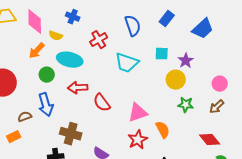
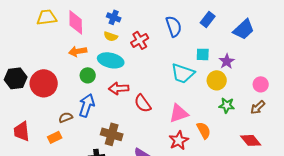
yellow semicircle: (56, 36) -> (111, 36), moved
orange arrow: (37, 51) -> (78, 51), turned 36
cyan trapezoid: (127, 63) -> (183, 73), moved
blue arrow: (46, 105) -> (87, 105), turned -145

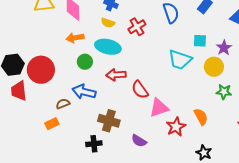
blue arrow: (87, 105) -> (84, 92), turned -95
pink triangle: (179, 113) -> (159, 108), moved
red trapezoid: (22, 131) -> (19, 91), moved

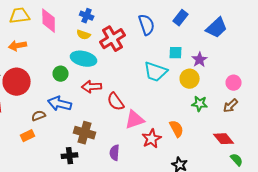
red cross: (137, 27) -> (113, 39), size x1.4
orange arrow: (75, 38) -> (18, 46), moved
purple semicircle: (139, 141) -> (115, 153), turned 63

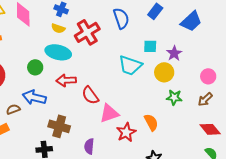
red diamond: (224, 139) -> (210, 129), moved

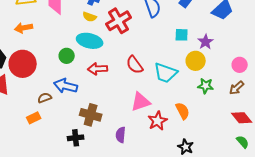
cyan trapezoid: (130, 65) -> (166, 73), moved
red semicircle: (90, 95) -> (135, 65), moved

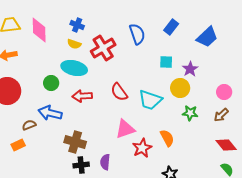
black cross: (76, 138) -> (81, 165), moved

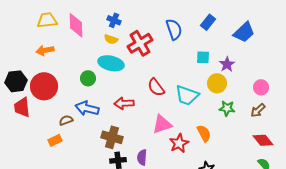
red arrow: (82, 96) -> (124, 103), moved

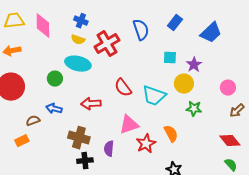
blue arrow: (87, 108) -> (54, 109), size x0.7
brown arrow: (258, 110) -> (237, 111), moved
purple semicircle: (142, 157) -> (109, 149), moved

